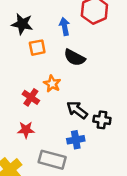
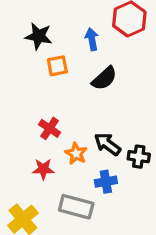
black semicircle: (75, 58) -> (104, 78), turned -70
orange star: (52, 84) -> (76, 153), moved

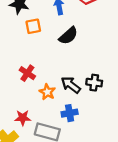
black cross: (139, 157) -> (94, 83), moved
red star: (43, 169) -> (23, 118), moved

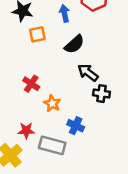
black arrow: (71, 85) -> (88, 73), moved
blue cross: (70, 113) -> (76, 126), turned 35

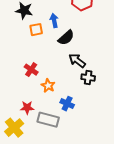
blue arrow: (65, 13) -> (54, 21), moved

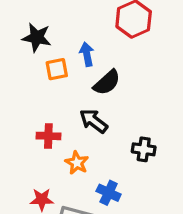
black arrow: (77, 61) -> (94, 121), moved
red cross: (31, 70) -> (48, 136), turned -32

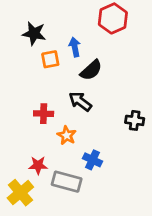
black cross: (144, 149) -> (135, 120), moved

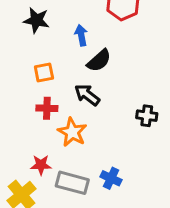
orange square: (50, 59) -> (44, 72), moved
orange star: (67, 135) -> (72, 132), size x1.4
blue cross: (92, 160) -> (111, 178), moved

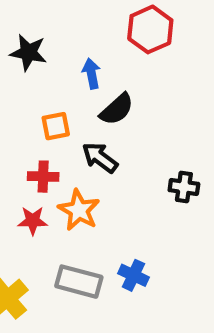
orange square: (44, 72) -> (56, 126), moved
red star: (41, 165) -> (33, 221), moved

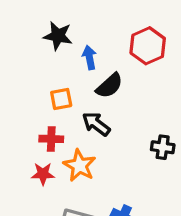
red hexagon: (150, 29) -> (148, 46), moved
black star: (28, 53) -> (58, 36), moved

